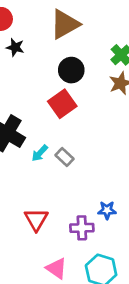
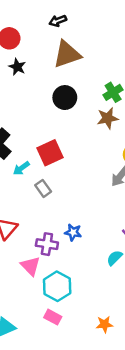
red square: (62, 104) -> (50, 153), moved
gray rectangle: (65, 157) -> (43, 188), moved
pink triangle: (57, 268) -> (30, 266), moved

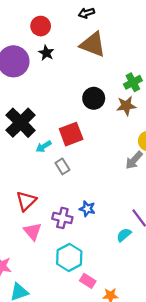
brown triangle: (67, 54) -> (93, 44), turned 36
black circle: (65, 98) -> (94, 98), moved
pink triangle: (30, 266) -> (33, 231), moved
pink rectangle: (53, 317) -> (88, 281), moved

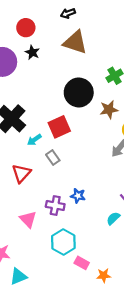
black circle: (94, 98) -> (79, 92), size x1.4
brown star: (126, 106) -> (109, 110), moved
red triangle: (26, 201) -> (21, 173), moved

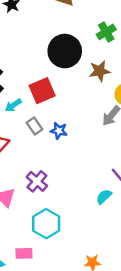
blue star: (78, 196) -> (59, 131), moved
purple cross: (55, 205) -> (37, 181), turned 30
pink rectangle: (82, 263) -> (24, 253), moved, turned -32

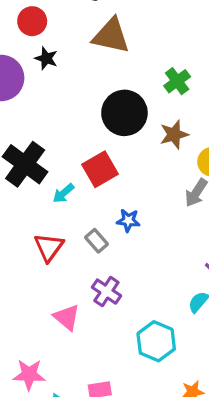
gray rectangle: (34, 126) -> (96, 241), moved
cyan hexagon: (46, 224) -> (156, 341), moved

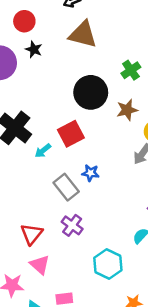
gray rectangle: (96, 241) -> (66, 187), size x1.5
red triangle: (49, 247) -> (32, 234), moved
pink triangle: (67, 317) -> (40, 265), moved

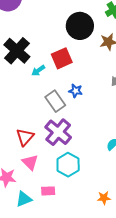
purple cross: (72, 225) -> (58, 132), size x1.5
cyan hexagon: (108, 264) -> (68, 165), moved

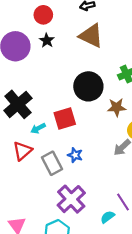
purple cross: (58, 132) -> (71, 199), moved
red triangle: (25, 137) -> (22, 151), moved

